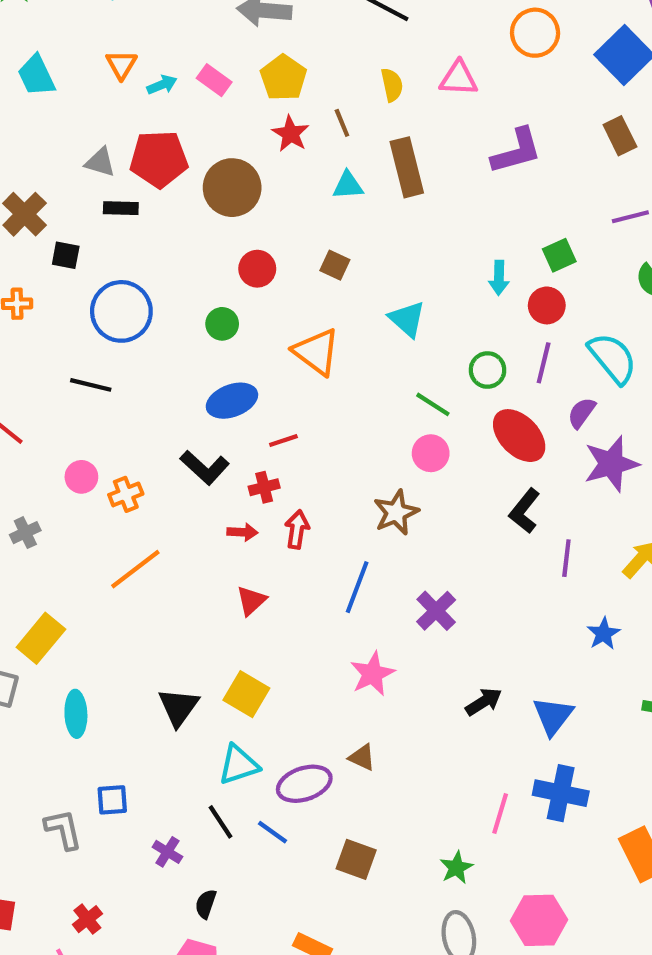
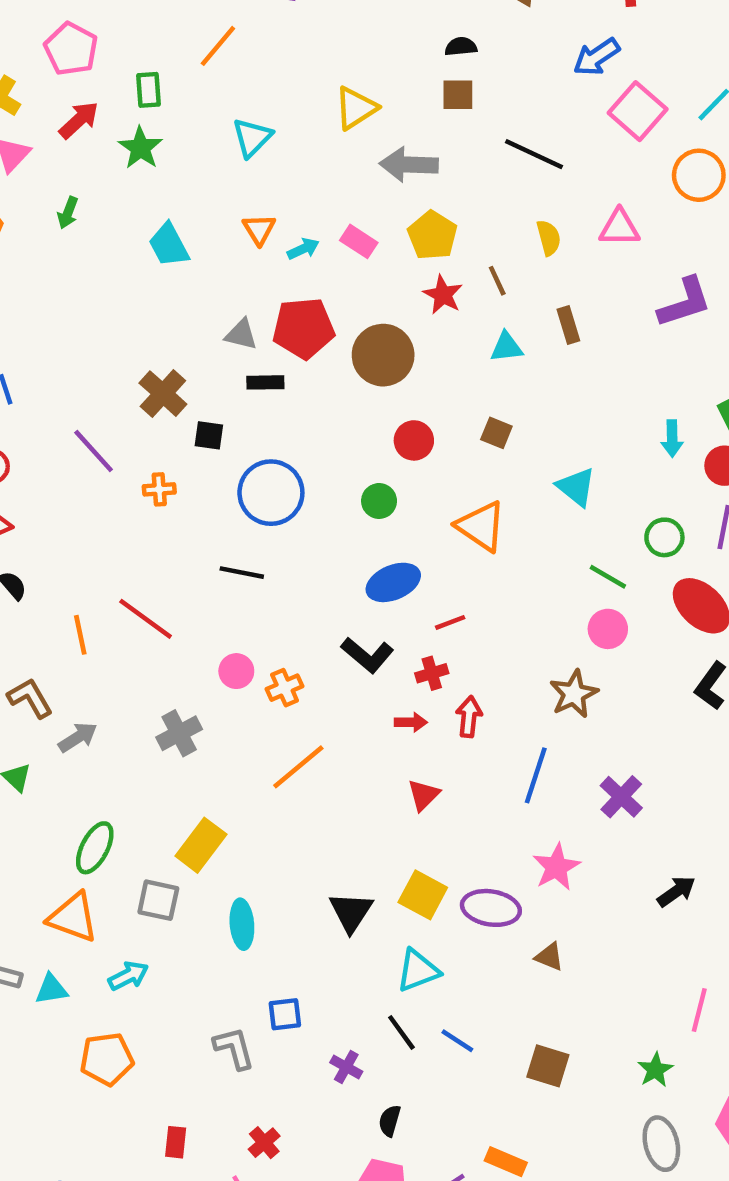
brown rectangle: (407, 167) -> (568, 325), size x0.6
gray cross: (25, 533) -> (179, 733), size x1.4
purple ellipse: (304, 784) -> (491, 908), moved, turned 30

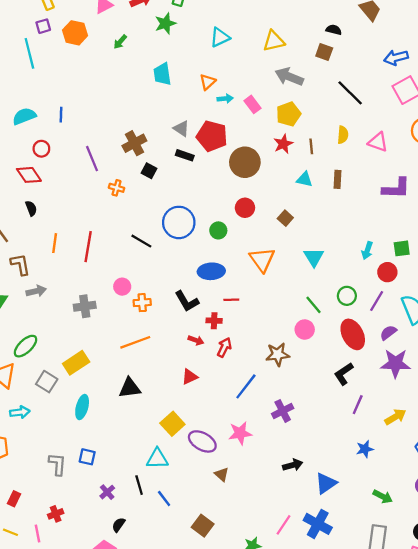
blue circle: (271, 493) -> (179, 222), moved
red line: (146, 619) -> (88, 247), turned 44
black triangle: (351, 912) -> (130, 388), moved, turned 30

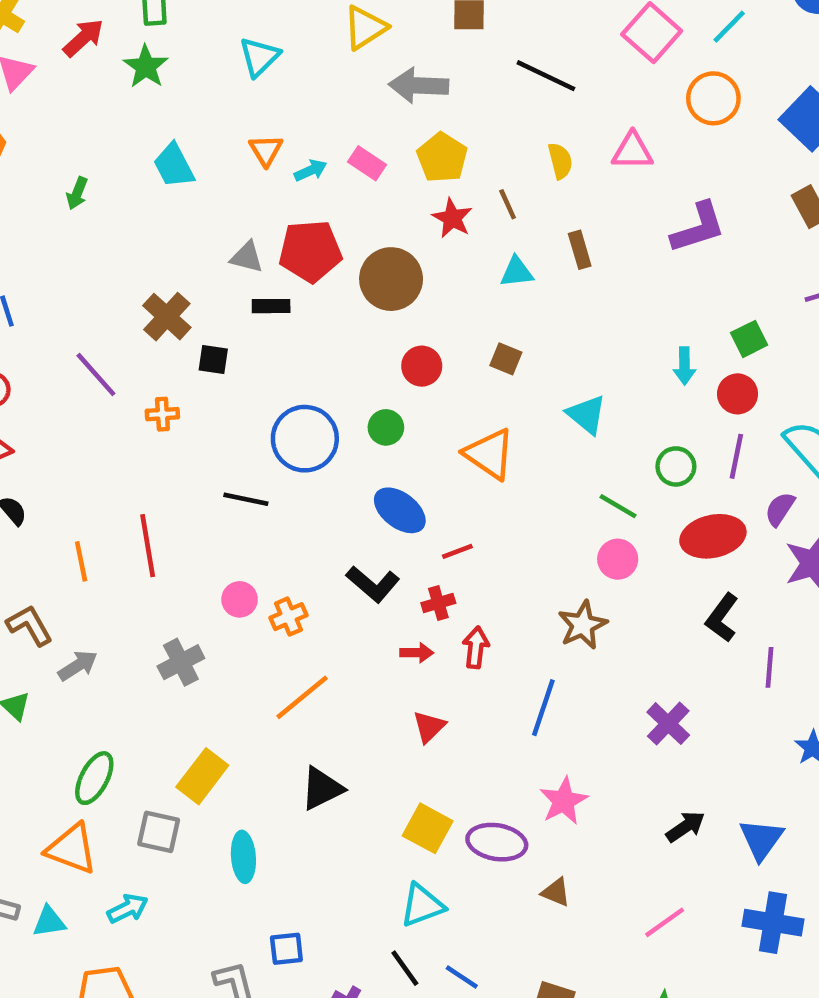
green arrow: (120, 42) -> (77, 193), moved
blue ellipse: (211, 271) -> (400, 510), turned 60
red ellipse: (353, 334) -> (713, 536), turned -56
purple cross: (283, 411) -> (668, 724), moved
pink line: (283, 525) -> (665, 922), moved, turned 40

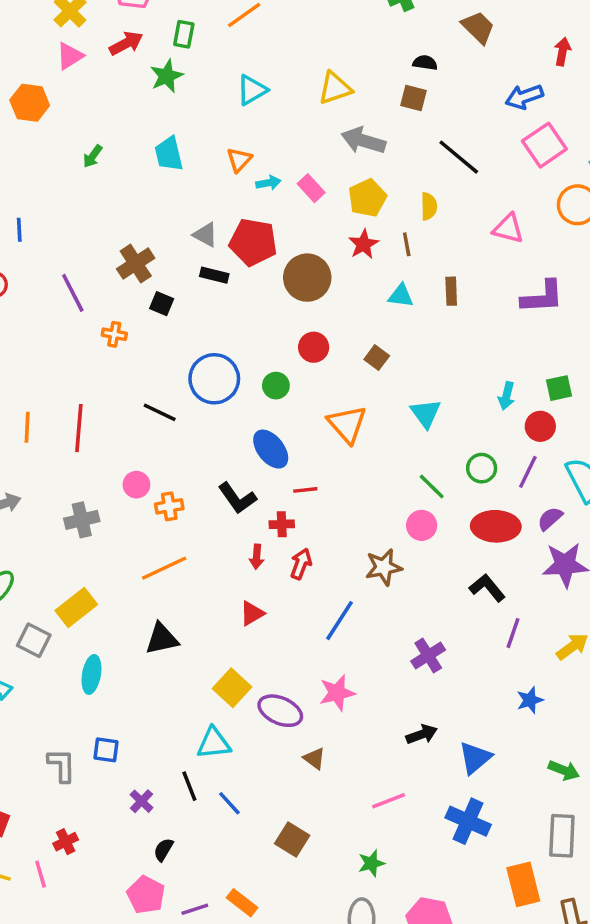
yellow semicircle: (560, 161) -> (429, 206), moved
black L-shape: (722, 618) -> (487, 588), turned 90
red arrow: (417, 653) -> (257, 557), turned 80

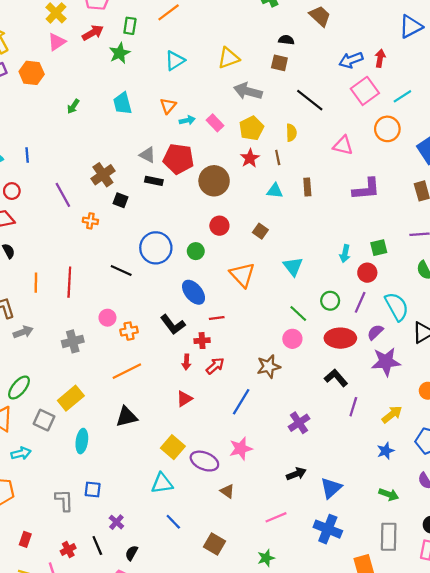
red arrow: (562, 52) -> (380, 58), moved
red arrow: (301, 564) -> (215, 366), turned 30
blue star: (530, 700) -> (386, 451), moved
black line: (189, 786) -> (97, 546), moved

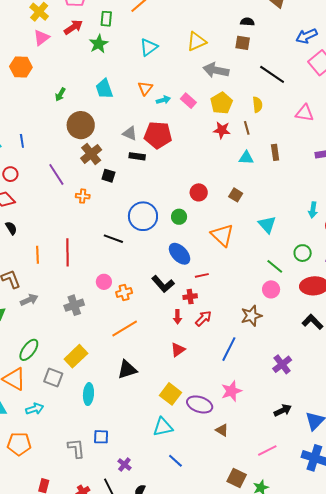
red star: (250, 158) -> (222, 130), turned -30
brown circle: (214, 181) -> (81, 125), moved
brown square: (214, 544) -> (237, 478), moved

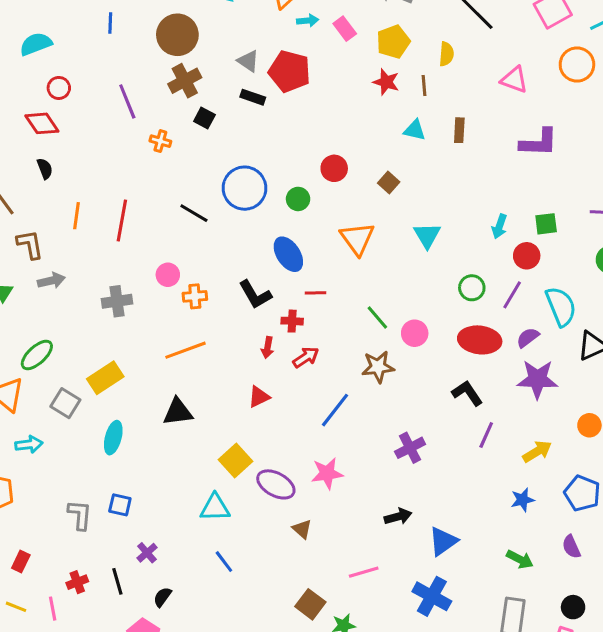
blue line: (22, 141) -> (110, 23), moved
green line: (275, 266) -> (377, 317), moved

